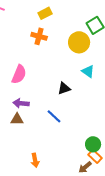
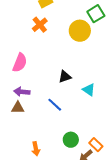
orange cross: (39, 36) -> (40, 25), turned 35
cyan triangle: (88, 71) -> (89, 90), moved
green circle: (93, 144) -> (71, 140), moved

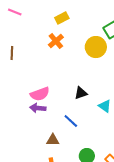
pink semicircle: (20, 63) -> (40, 94), moved, turned 48
brown triangle: (18, 108) -> (53, 140), moved

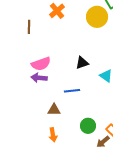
brown line: (12, 53) -> (29, 27), moved
blue line: (71, 121) -> (72, 91), turned -49

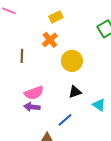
yellow circle: (97, 17) -> (72, 61), moved
blue line: (72, 91) -> (65, 120), turned -35

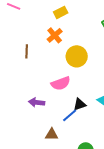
black triangle: (75, 92) -> (80, 104), moved
pink semicircle: (34, 93) -> (61, 83), moved

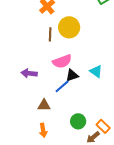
brown line: (27, 51) -> (50, 34), moved
pink semicircle: (61, 83) -> (62, 61), moved

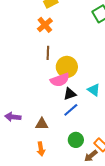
yellow circle: (69, 27) -> (67, 67), moved
purple arrow: (29, 73) -> (13, 117), moved
blue line: (62, 86) -> (71, 110), moved

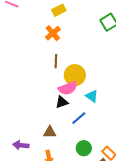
cyan triangle: (94, 90) -> (92, 96), moved
black triangle: (70, 94) -> (62, 102), moved
purple arrow: (13, 117) -> (21, 145), moved

